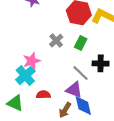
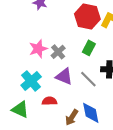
gray cross: (56, 41) -> (58, 52), moved
pink star: (32, 61) -> (38, 49), moved
purple triangle: (74, 90) -> (64, 76), moved

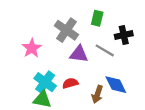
pink star: (38, 49) -> (32, 48), moved
gray cross: (58, 52) -> (66, 30), size x1.5
cyan cross: (31, 81) -> (45, 82), moved

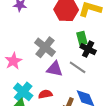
green rectangle: (97, 18) -> (82, 38), moved, turned -32
black cross: (124, 35) -> (88, 49), moved, turned 35

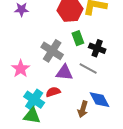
green rectangle: (82, 38) -> (78, 38), moved
red semicircle: (45, 94) -> (53, 92), moved

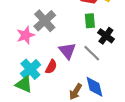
gray cross: (52, 51) -> (45, 21), moved
purple triangle: (64, 73) -> (67, 51), turned 30
red semicircle: (53, 92) -> (51, 67), turned 120

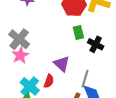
gray cross: (45, 21) -> (19, 39), moved
gray line: (92, 53) -> (85, 79), moved, turned 72

